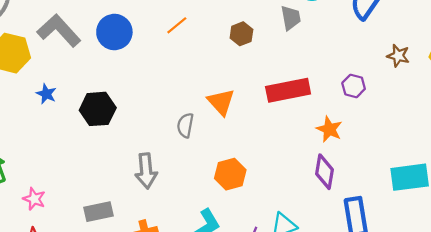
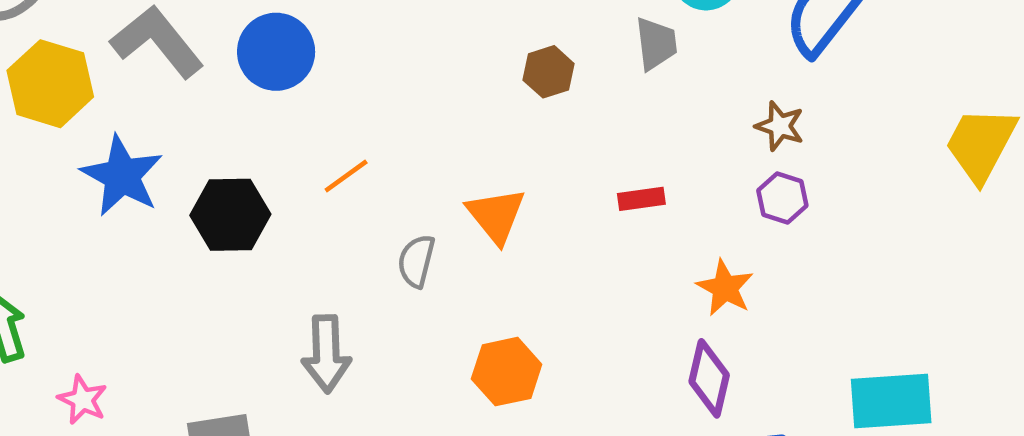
orange line: (177, 25) -> (346, 176), moved
brown star: (398, 56) -> (780, 126), moved
red rectangle: (288, 90) -> (641, 199), size x0.5
blue star: (46, 94) -> (122, 176), size x1.8

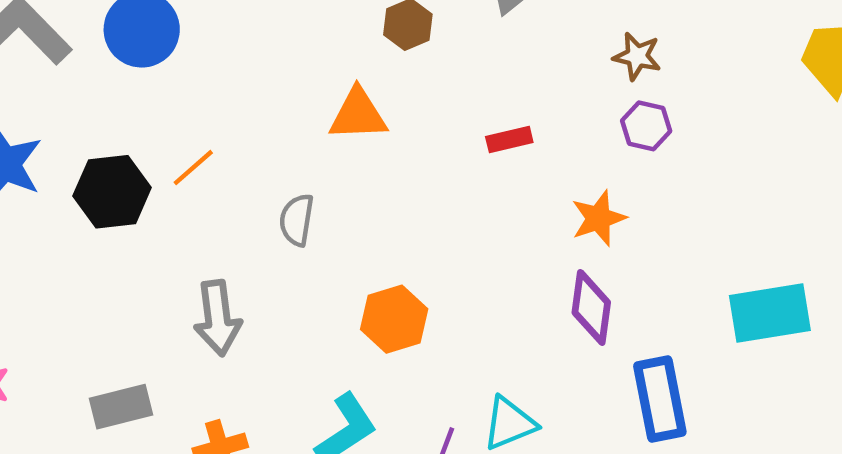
orange line: (346, 176) -> (193, 168), moved
orange triangle: (496, 215) -> (358, 115), moved, turned -48
orange star: (725, 288) -> (598, 218), turned 30

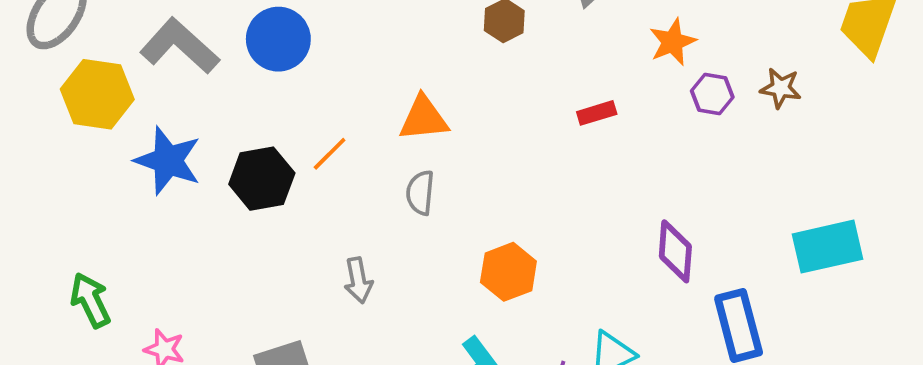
brown star: (637, 56) -> (781, 88), moved
orange triangle: (358, 115) -> (424, 118), moved
orange star: (598, 218) -> (673, 42), moved
gray arrow: (218, 318) -> (358, 280), size x0.7

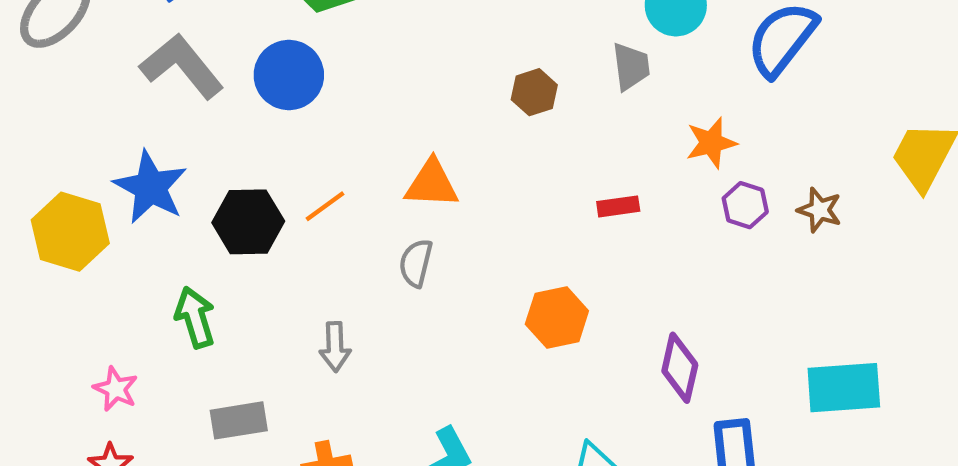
yellow hexagon: (97, 94) -> (70, 232), moved
orange hexagon: (508, 272) -> (557, 318), moved
green arrow: (90, 300) -> (195, 317), moved

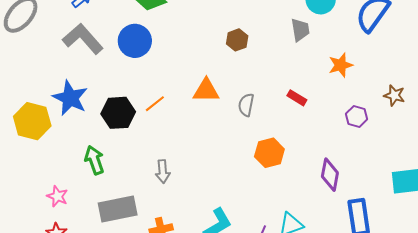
brown hexagon: (534, 92) -> (237, 40), moved
purple hexagon: (745, 205) -> (357, 116), moved
red rectangle: (618, 206) -> (297, 98), turned 42
gray semicircle: (416, 263) -> (246, 105), moved
gray rectangle: (239, 420) -> (118, 209), size x1.4

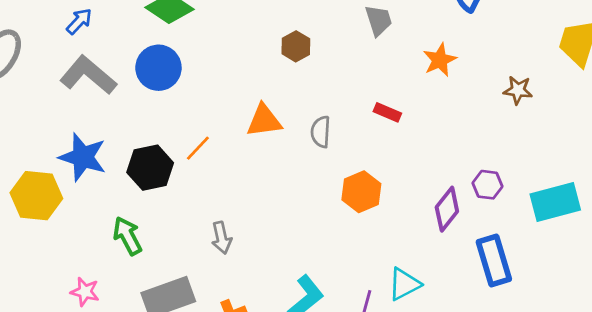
purple hexagon: (357, 116) -> (487, 185), moved
purple diamond: (330, 175) -> (447, 209), turned 36

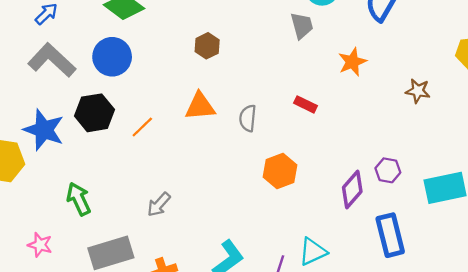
brown hexagon: (296, 46) -> (207, 46), moved
black hexagon: (150, 168) -> (95, 113), moved
gray arrow: (222, 238) -> (159, 204), turned 52

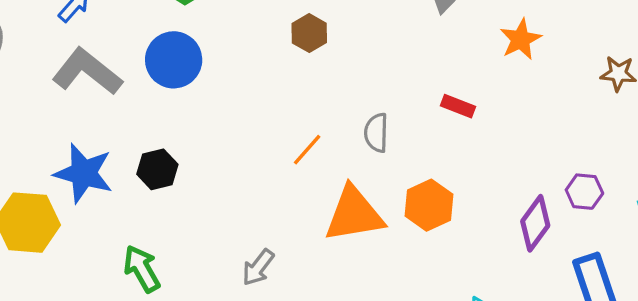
orange triangle: (200, 106) -> (354, 214), moved, size x1.4
black hexagon: (95, 113) -> (157, 169), moved, size x0.7
orange line: (142, 127) -> (307, 150), moved

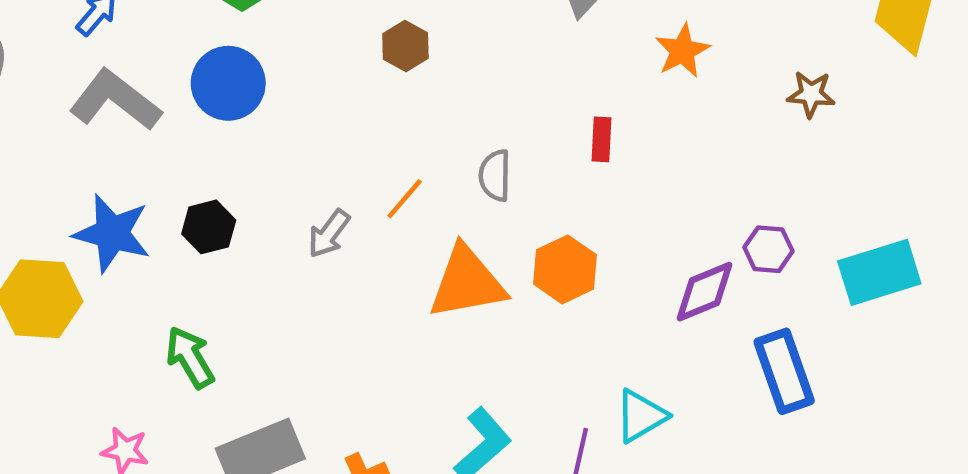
red rectangle: (458, 106) -> (602, 139), turned 72
purple diamond: (535, 223) -> (705, 292), turned 32
gray arrow: (258, 267) -> (329, 234), moved

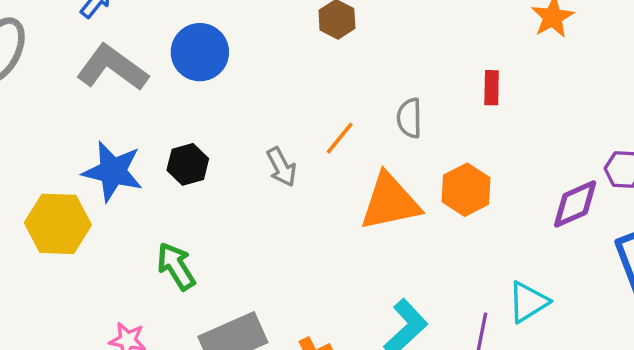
gray arrow: (329, 234) -> (281, 167), turned -63

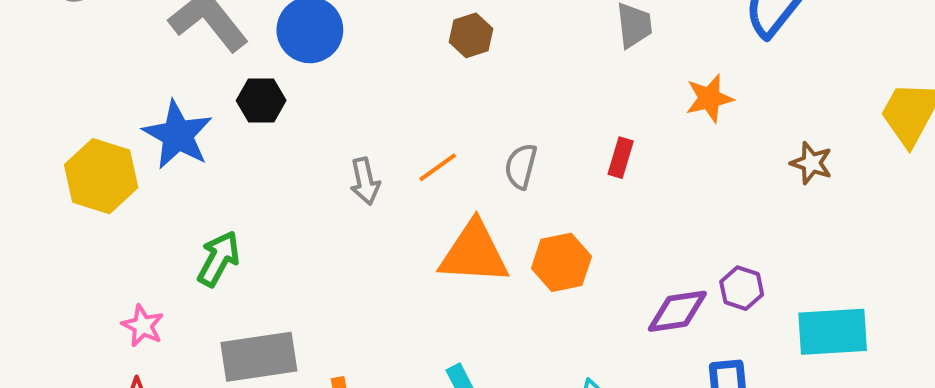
black hexagon: (188, 164) -> (261, 100), moved
green arrow: (176, 266) -> (219, 259), turned 45

